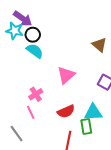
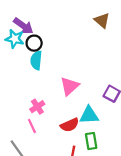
brown triangle: (99, 45) -> (102, 20), moved
cyan semicircle: (35, 51) -> (36, 60), turned -120
cyan triangle: (93, 112) -> (89, 115), moved

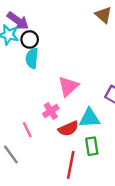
pink cross: (37, 107) -> (51, 111), moved

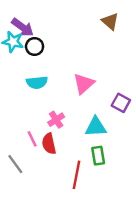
cyan semicircle: (32, 58) -> (37, 82), moved, turned -102
pink triangle: (68, 86) -> (84, 84), moved
red semicircle: (68, 129) -> (49, 144), moved, turned 102

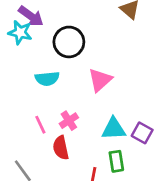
black circle: (35, 47) -> (69, 42), moved, size x1.5
purple square: (121, 103) -> (142, 133), moved
pink line: (32, 139) -> (40, 125), moved

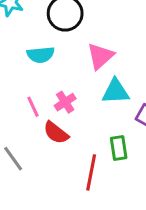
cyan triangle: (114, 129) -> (116, 91), moved
red semicircle: (61, 148) -> (56, 133), turned -40

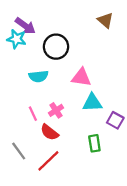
pink triangle: (100, 56) -> (81, 77), turned 50
red line: (91, 172) -> (48, 161), moved, turned 35

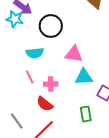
pink cross: (56, 110) -> (51, 84), turned 32
pink line: (33, 114) -> (30, 77), moved

